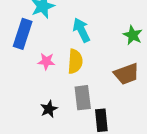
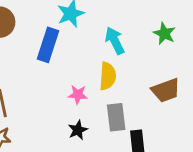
green star: (133, 35) -> (164, 33), moved
pink star: (46, 61) -> (78, 95), moved

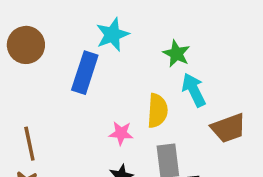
green star: (164, 33) -> (176, 54), moved
cyan arrow: (115, 41) -> (194, 90), moved

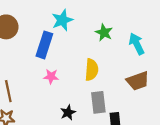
cyan arrow: (194, 90) -> (137, 44), moved
pink star: (121, 133) -> (51, 76), moved

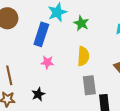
green star: (104, 33) -> (81, 23), moved
black star: (68, 112) -> (38, 94), moved

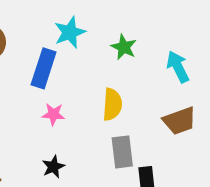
green star: (81, 23) -> (124, 47), moved
black star: (38, 94) -> (53, 167), moved

